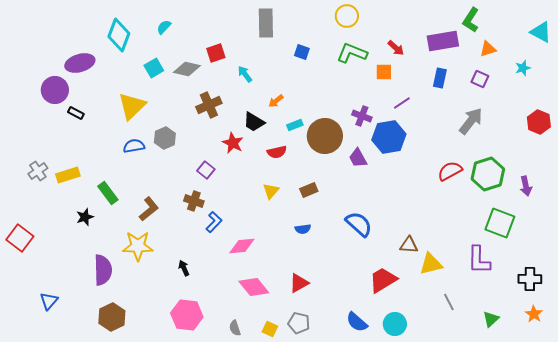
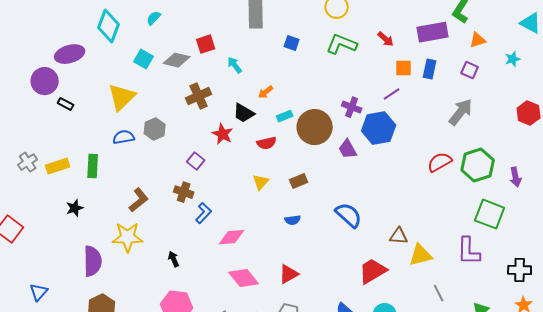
cyan square: (154, 68) -> (144, 59), turned -30
orange square: (384, 72) -> (404, 68), moved
green rectangle: (108, 193) -> (93, 166), moved, turned 40

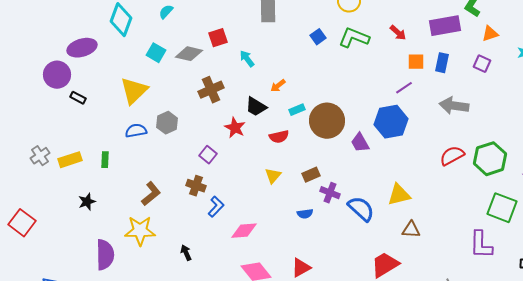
blue square: (292, 43) -> (318, 37), moved, turned 35
purple cross: (352, 107) -> (330, 193), moved
gray arrow: (461, 112) -> (454, 106), moved, turned -120
green rectangle: (93, 166) -> (105, 160), size x0.7
yellow triangle: (421, 255) -> (399, 195), moved

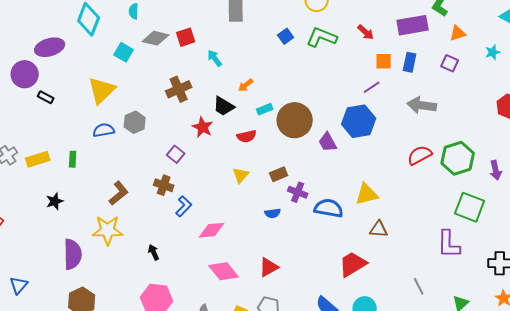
cyan semicircle: (166, 12) -> (134, 11), turned -42
gray diamond: (189, 54) -> (156, 38), moved
blue semicircle: (361, 209) -> (329, 208), turned -32

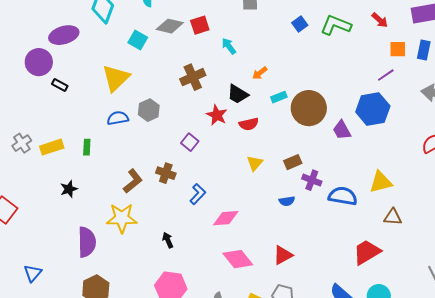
red semicircle: (247, 136) -> (249, 124), moved
brown cross: (164, 185) -> (166, 173), moved

